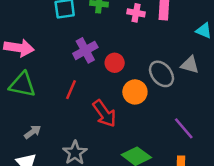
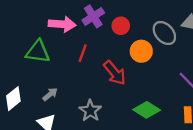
pink arrow: (19, 48) -> (62, 24), moved

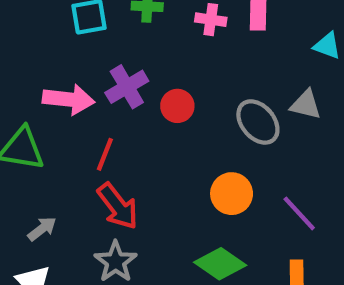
orange circle: (141, 51) -> (232, 194), moved
red arrow: (115, 73) -> (118, 206), moved

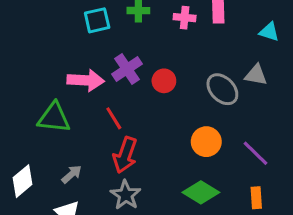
red line: (105, 154) -> (114, 118), turned -50
red arrow: (118, 206) -> (125, 155), turned 60

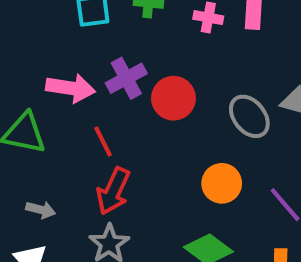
red circle: (164, 81) -> (173, 98), size x1.4
gray arrow: (72, 174) -> (41, 210), turned 50

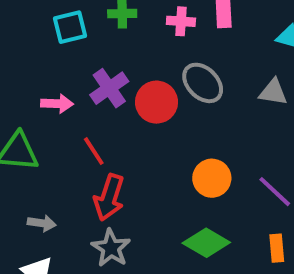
pink arrow: (71, 88) -> (57, 104), size x0.7
gray ellipse: (249, 116) -> (203, 83), moved

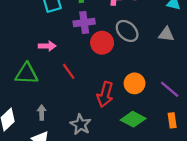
purple cross: (109, 88) -> (84, 23), moved, turned 30
red arrow: (109, 197) -> (105, 94), moved
gray arrow: (42, 223) -> (42, 112), turned -96

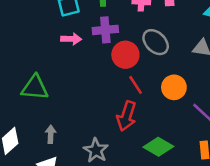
pink arrow: (47, 46) -> (71, 39), moved
red line: (69, 71) -> (136, 85), moved
orange circle: (135, 83) -> (174, 87), moved

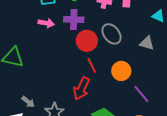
gray arrow: (51, 134) -> (28, 102), moved, turned 120

